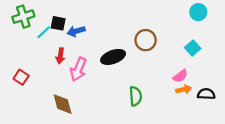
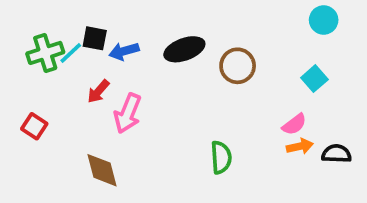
green cross: (23, 17) -> (45, 53), moved
red arrow: (60, 56) -> (98, 91), turned 32
black ellipse: (113, 57) -> (184, 49), moved

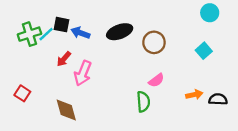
blue arrow: (124, 51) -> (80, 33), turned 36
pink semicircle: (294, 124) -> (156, 80), moved
red square: (34, 126) -> (22, 93), moved

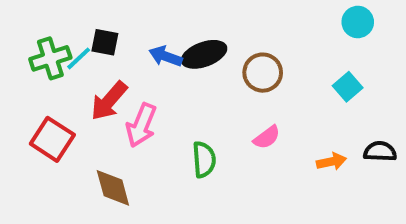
blue arrow: (80, 33) -> (166, 56), moved
red arrow: (64, 59) -> (109, 101), size x1.5
red square: (22, 93) -> (52, 139), moved, size x1.5
black semicircle: (218, 99) -> (380, 151), moved
green semicircle: (143, 102) -> (204, 160), moved

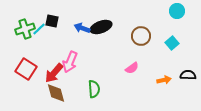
brown circle: (263, 73) -> (141, 36), moved
red arrow: (109, 101) -> (54, 73), moved
green semicircle: (204, 160) -> (94, 89), moved

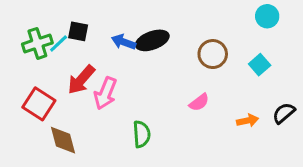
red arrow: (54, 73) -> (81, 80), moved
black semicircle: (188, 75) -> (284, 113), turned -42
brown diamond: (56, 93) -> (63, 140), moved

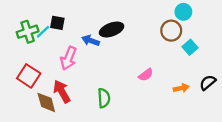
cyan circle: (267, 16) -> (183, 12), moved
blue arrow: (124, 42) -> (91, 41), moved
brown circle: (213, 54) -> (171, 31), moved
red arrow: (81, 80) -> (62, 91), moved, turned 110
pink arrow: (105, 93) -> (68, 58), moved

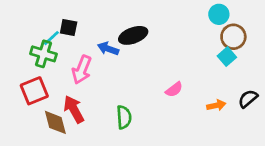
brown circle: (171, 31) -> (233, 37), moved
green cross: (28, 32) -> (43, 54), moved, turned 35
red square: (29, 76) -> (34, 91), turned 35

